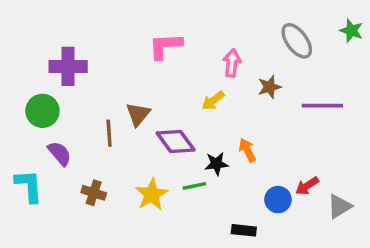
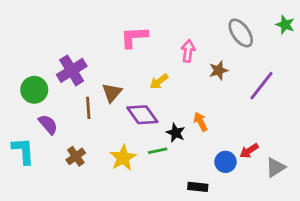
purple cross: (68, 66) -> (72, 70), moved, turned -32
yellow arrow: (213, 101) -> (159, 81), moved
purple line: (322, 106) -> (262, 86), turned -52
black star: (217, 164) -> (176, 133), turned 30
brown cross: (94, 193) -> (76, 156), turned 36

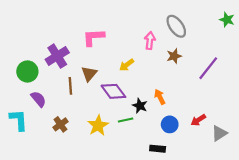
gray ellipse: (241, 33) -> (176, 26), moved
pink L-shape: (134, 37) -> (94, 37), moved
blue circle: (226, 162) -> (170, 124), moved

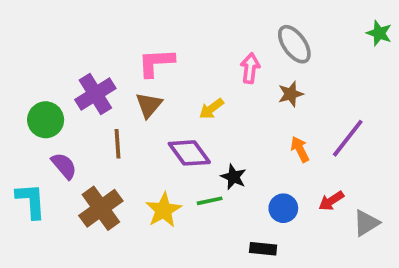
purple line: (208, 68) -> (348, 138), moved
brown triangle: (89, 74) -> (149, 105), moved
orange arrow: (160, 97) -> (300, 149), moved
brown cross: (60, 124) -> (101, 208), size x1.6

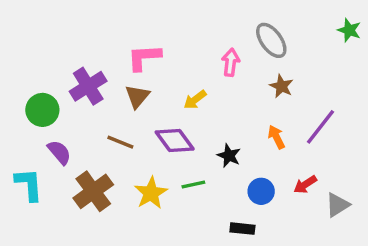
brown star: (291, 94) -> (281, 86), moved, turned -30
brown line: (117, 144) -> (120, 142), moved, turned -64
black star: (234, 177) -> (229, 156), moved

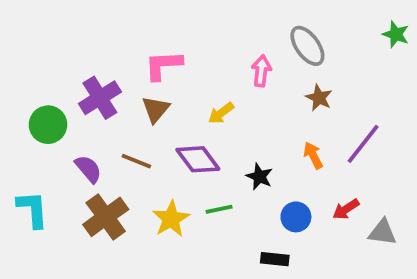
purple semicircle: (59, 152) -> (88, 169), moved
gray triangle: (337, 205) -> (382, 232), turned 40

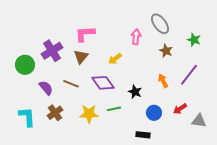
green star: (396, 34) -> (194, 40), moved
cyan L-shape: (33, 209) -> (27, 117), moved
brown cross: (106, 217) -> (55, 113), size x0.7
yellow star: (171, 219) -> (89, 114), turned 30

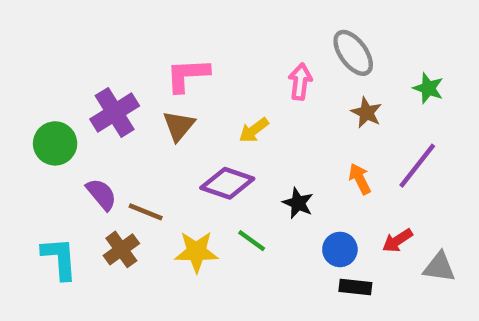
purple diamond: (103, 83) -> (227, 183), turned -35
brown line: (71, 84) -> (146, 212), moved
green line: (114, 109) -> (252, 241), turned 48
black rectangle: (143, 135) -> (355, 287), moved

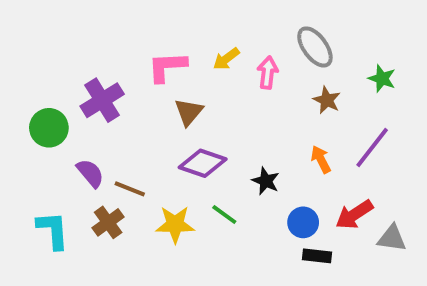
brown triangle: (179, 126) -> (189, 112), moved
yellow arrow: (254, 130) -> (226, 59), moved
red arrow: (397, 241) -> (354, 215), size x1.4

